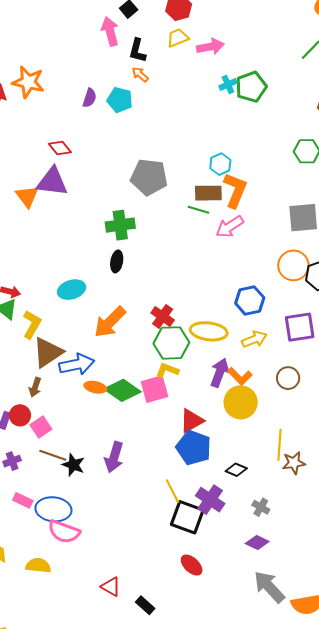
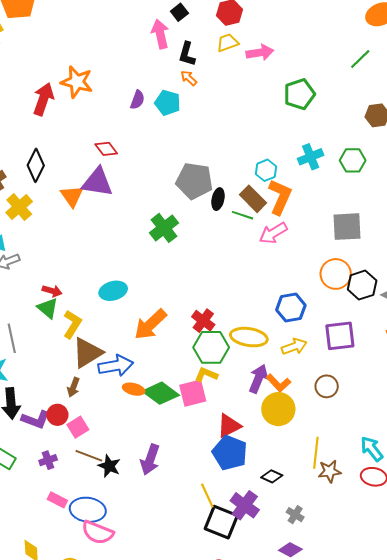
cyan cross: (228, 84) -> (311, 157), moved, size x1.4
brown rectangle: (208, 193) -> (253, 199), turned 44
green cross: (120, 225) -> (164, 228), turned -32
black ellipse: (117, 261) -> (218, 199), moved

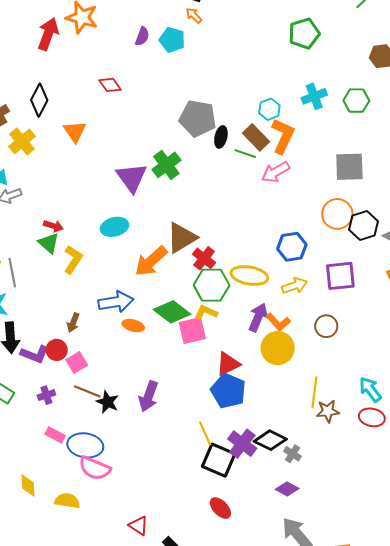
purple triangle: (97, 182) -> (132, 178), moved, turned 44
brown triangle: (87, 353) -> (182, 238), moved
green diamond: (161, 393) -> (172, 312), moved
black diamond: (272, 476) -> (270, 440), moved, size x1.5

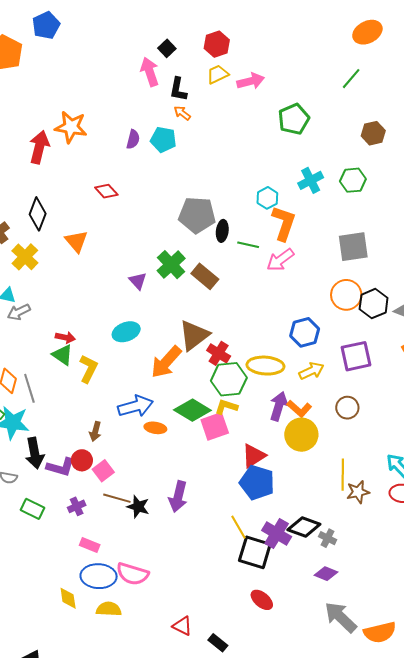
brown rectangle: (256, 137) -> (205, 276), moved
purple triangle: (132, 178) -> (138, 281), size x0.6
blue ellipse: (85, 445) -> (99, 576), moved

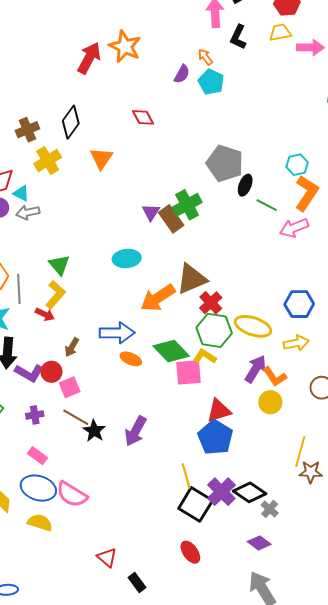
orange arrow: (182, 113) -> (205, 57), moved
brown rectangle: (205, 276) -> (171, 219), moved
red arrow: (65, 337) -> (45, 314), moved
yellow L-shape: (88, 369) -> (55, 295), moved
yellow circle: (301, 435) -> (270, 402), size x0.7

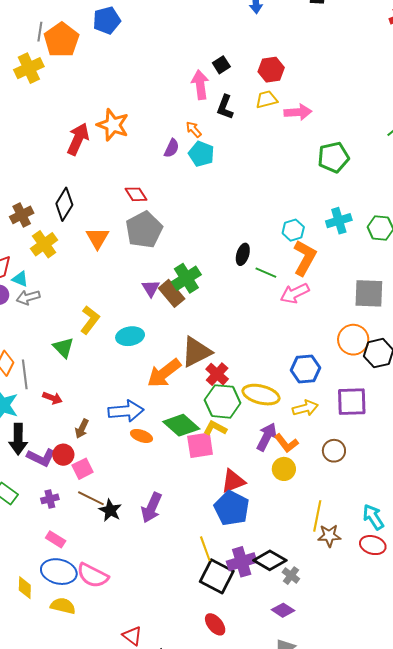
gray pentagon: (225, 163) -> (144, 230), moved, turned 30
yellow L-shape: (55, 295) -> (90, 320), moved
purple cross: (221, 492) -> (242, 562), turned 32

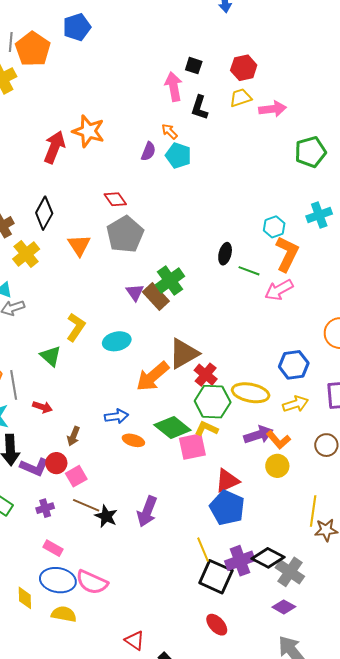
black square: (221, 65) -> (194, 66), turned -36
blue arrow: (126, 411) -> (116, 416), size x0.7
purple arrow: (267, 437) -> (258, 435), turned 48
gray cross: (291, 576) -> (290, 572), size x1.6

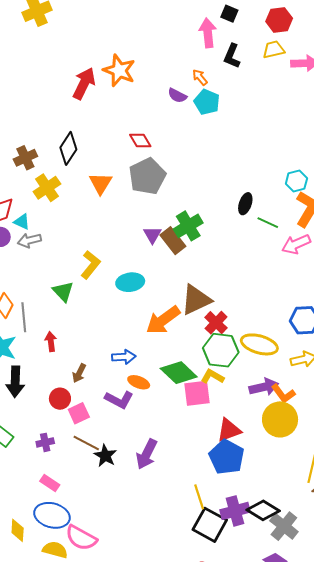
purple semicircle: (148, 151) -> (177, 96), turned 90
red arrow: (43, 407) -> (51, 342), turned -120
yellow circle: (277, 466) -> (280, 419), size x1.5
purple L-shape: (34, 467) -> (119, 400), moved
pink semicircle: (92, 582) -> (81, 538), moved

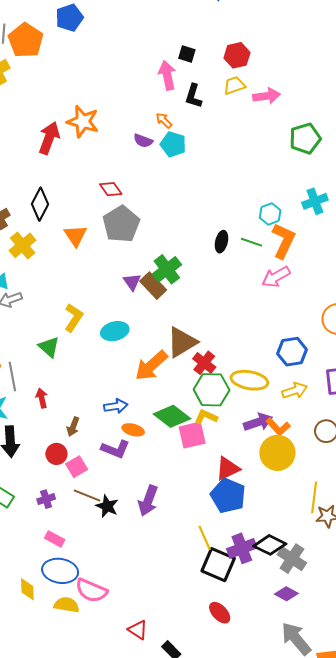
green line: (268, 223) -> (252, 242), moved

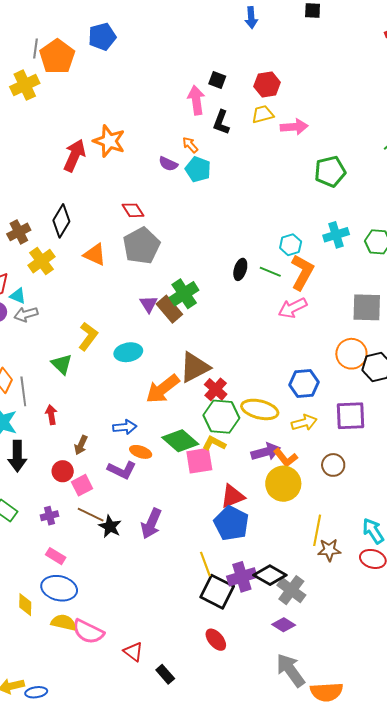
orange triangle: (75, 236) -> (95, 255), turned -35
pink semicircle: (91, 590) -> (88, 632), moved

